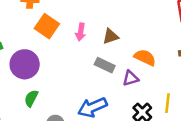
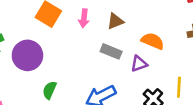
green semicircle: (31, 98) -> (49, 90), moved

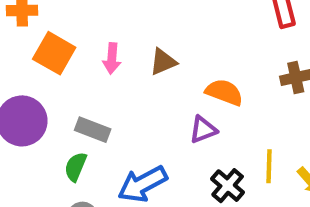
gray rectangle: (111, 51) -> (93, 130), moved
green semicircle: (49, 90) -> (76, 167), moved

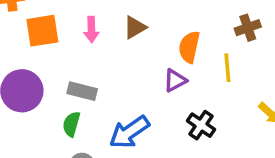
orange square: (54, 53) -> (42, 31), turned -32
orange semicircle: (224, 92) -> (189, 47), turned -92
yellow line: (269, 166) -> (227, 68), moved

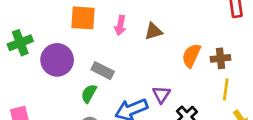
brown cross: (248, 28) -> (220, 58), moved
yellow line: (227, 68) -> (226, 89), moved
purple triangle: (175, 80) -> (161, 94), moved, turned -42

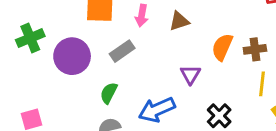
gray rectangle: (103, 71) -> (122, 51), moved, turned -60
purple triangle: (161, 94) -> (190, 74), moved

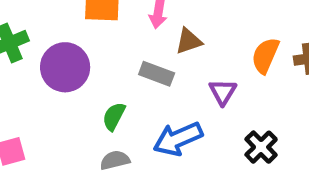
brown triangle: (179, 21) -> (189, 41), moved
gray rectangle: (122, 51) -> (157, 74), moved, turned 55

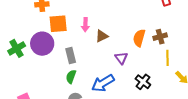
purple circle: (65, 67) -> (42, 44), moved
gray rectangle: (157, 74) -> (71, 56), moved, turned 63

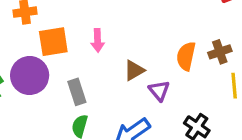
brown triangle: (102, 36) -> (134, 70), moved

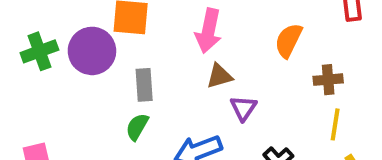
pink arrow: (98, 40) -> (208, 31), moved, size x1.5
orange semicircle: (186, 56) -> (288, 40), moved

